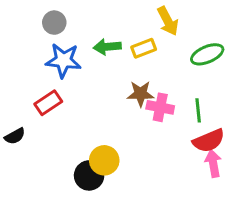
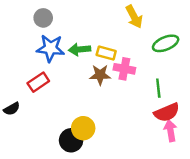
green arrow: (107, 47) -> (80, 49), moved
yellow rectangle: (144, 48) -> (106, 53), moved, turned 36
brown star: (141, 94) -> (100, 75), moved
pink cross: (160, 107) -> (124, 69), moved

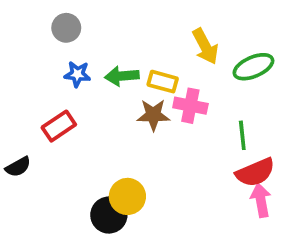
yellow arrow: (134, 17) -> (205, 46), moved
blue star: (50, 48) -> (77, 74), size x0.6

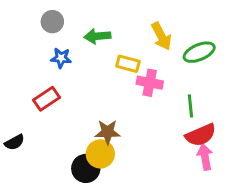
green arrow: (122, 76) -> (97, 36), moved
brown star: (153, 115) -> (108, 132), moved
black semicircle: (18, 167) -> (15, 142), moved

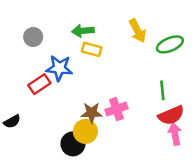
gray circle: (52, 22) -> (33, 37), moved
blue star: (61, 58) -> (59, 68), moved, size x1.5
yellow rectangle: (128, 64) -> (92, 49), moved
pink cross: (150, 83) -> (116, 109), moved, turned -30

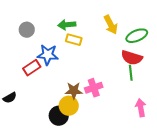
red semicircle: (171, 115) -> (132, 58), moved, turned 40

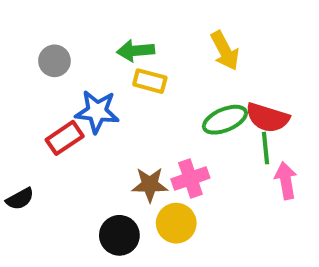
green ellipse: (137, 36) -> (225, 120), moved
yellow circle: (69, 106) -> (176, 223), moved
pink arrow: (141, 108) -> (286, 181), moved

